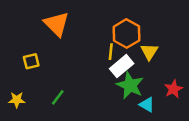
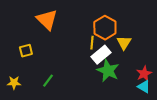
cyan triangle: (147, 105) -> (144, 87), moved

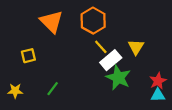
orange hexagon: (105, 28) -> (93, 21), moved
yellow line: (92, 43) -> (101, 47), turned -48
cyan triangle: (144, 87) -> (158, 95), turned -32

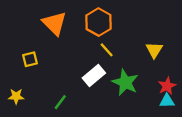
yellow triangle: (136, 47) -> (154, 50), moved
white rectangle: (111, 60) -> (94, 75), moved
green line: (53, 89) -> (60, 102), moved

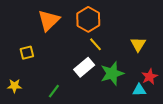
orange triangle: (54, 23) -> (49, 20), turned 30
green star: (125, 82) -> (112, 73), turned 30
cyan triangle: (167, 101) -> (139, 90), moved

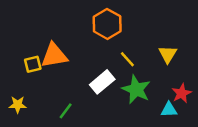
orange triangle: (49, 20) -> (54, 55), moved, turned 35
yellow line: (96, 44) -> (127, 59), moved
green star: (112, 73) -> (136, 90), turned -30

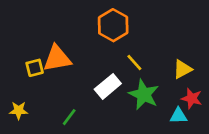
yellow triangle: (168, 54) -> (182, 69), moved, turned 30
red star: (182, 93) -> (192, 98), turned -30

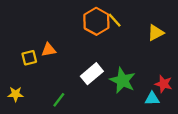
orange triangle: (57, 59) -> (49, 50), size x0.6
yellow line: (134, 62) -> (115, 20), moved
yellow triangle: (182, 69) -> (156, 33), moved

